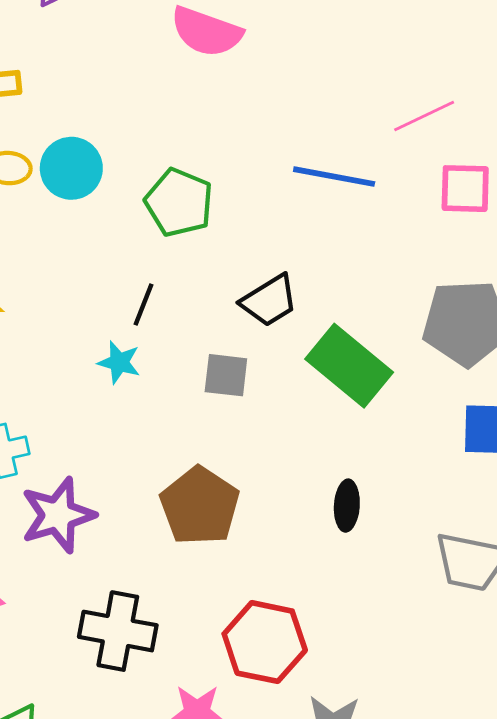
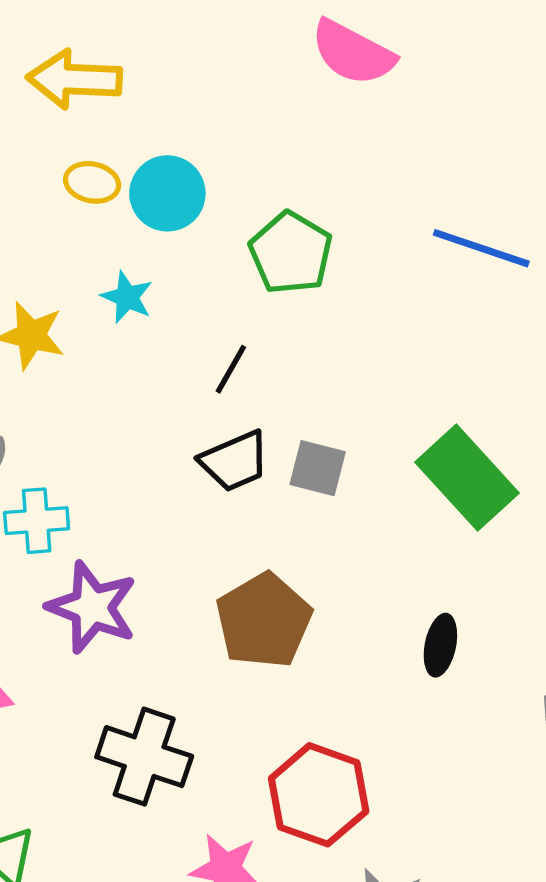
black trapezoid: (269, 301) -> (235, 461), moved
cyan star: (119, 362) -> (127, 297), moved
purple star: (58, 515) -> (92, 607), turned 30

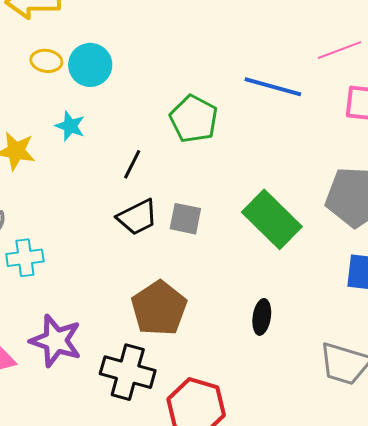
green pentagon: (291, 253) -> (194, 119), moved
purple star: (92, 607) -> (56, 341), moved
black cross: (144, 757) -> (128, 372), moved

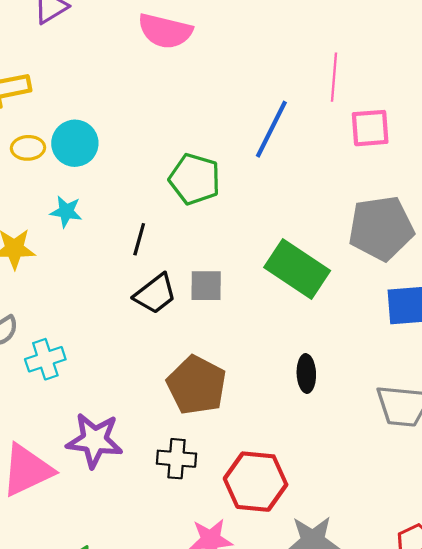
pink line: (339, 50) -> (334, 77), turned -54
blue line: (273, 87) -> (271, 129), turned -68
black cross: (128, 372) -> (176, 459), size x0.7

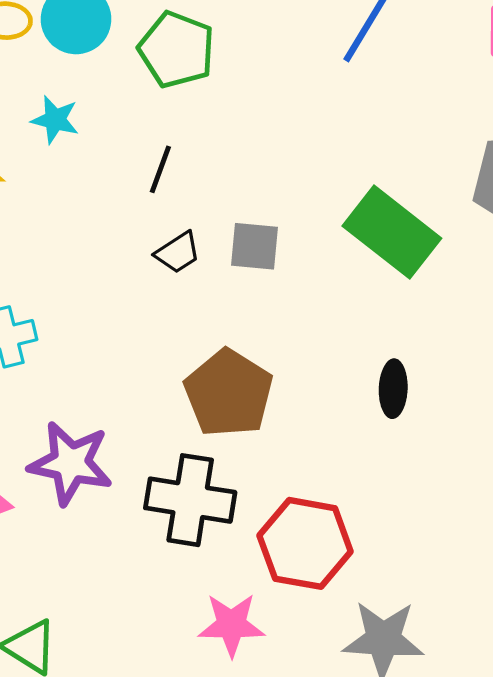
green pentagon: (195, 179) -> (177, 50), moved
black trapezoid: (155, 294) -> (178, 253), size x0.7
black cross: (176, 459) -> (190, 500), size x1.5

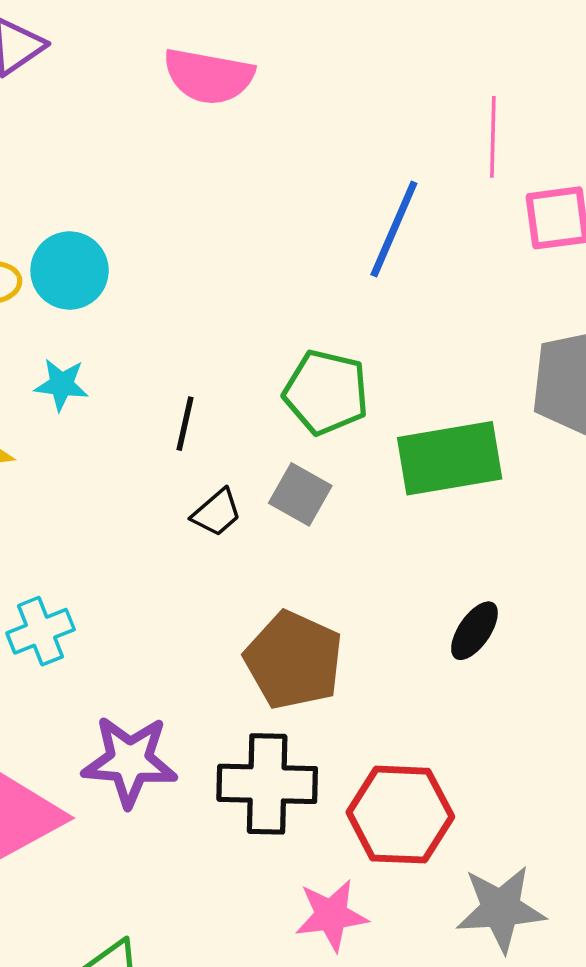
green pentagon: (177, 50) -> (326, 392), moved
green rectangle: (392, 232) -> (450, 458), turned -40
gray square: (255, 246) -> (300, 494), turned 32
black ellipse: (393, 389) -> (474, 631), turned 40

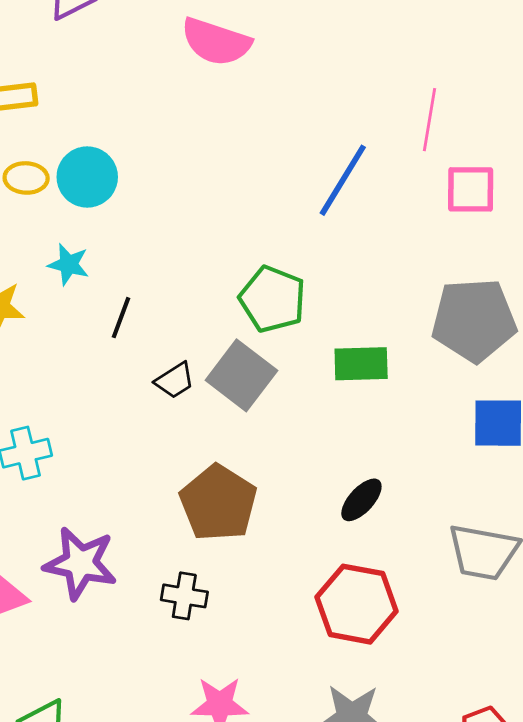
black line: (185, 424) -> (121, 318), moved
green rectangle: (450, 458) -> (361, 364), size x0.7
gray square: (300, 494) -> (241, 375), size x1.4
black cross: (267, 784) -> (184, 596), size x0.6
red hexagon: (400, 815) -> (357, 604), moved

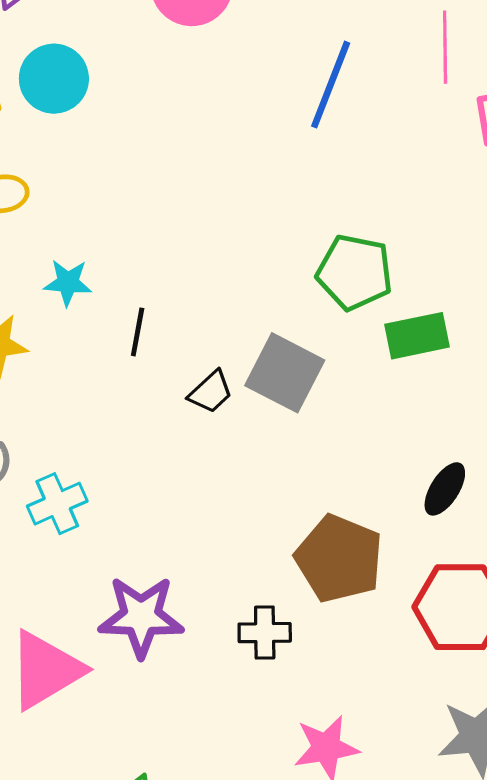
cyan circle: (87, 177) -> (54, 79), moved
blue line: (343, 180) -> (331, 85), moved
green pentagon: (273, 299) -> (355, 272), moved
brown pentagon: (218, 503) -> (339, 559), moved

